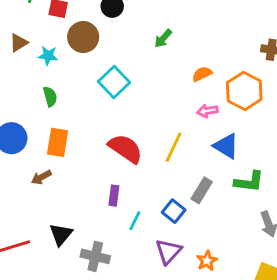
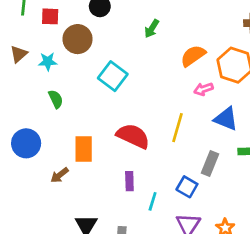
orange semicircle: (202, 74) -> (193, 56), size x1.4
orange rectangle: (58, 142) -> (84, 149), moved

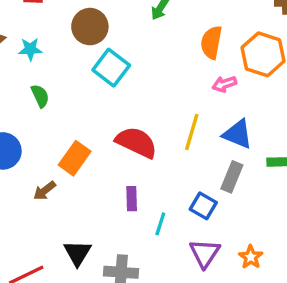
brown circle: (78, 39) -> (90, 27), moved
orange semicircle: (193, 56) -> (211, 42), turned -45
blue triangle: (226, 119) -> (238, 134), moved
orange rectangle: (84, 149) -> (75, 158), turned 35

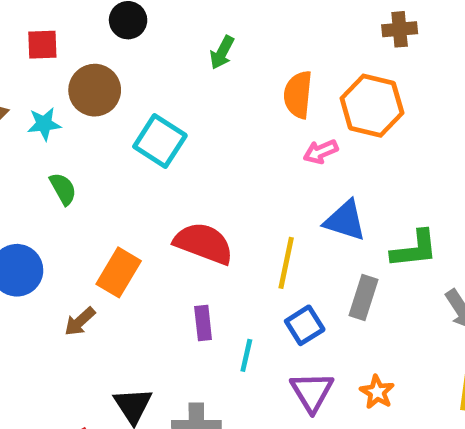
brown circle: (90, 27) -> (95, 90), moved
yellow line: (192, 132) -> (286, 263), moved
gray rectangle: (232, 177) -> (363, 298), moved
blue square: (203, 206) -> (305, 325), turned 32

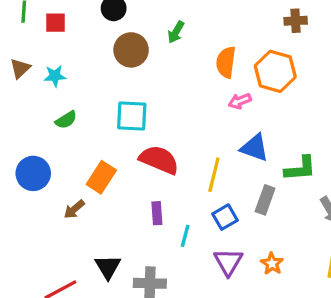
brown circle: (95, 90) -> (131, 50), moved
cyan square: (160, 141) -> (132, 116), moved, turned -32
green semicircle: (63, 189) -> (66, 120), turned 85

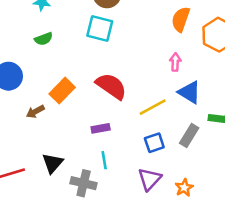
pink arrow: (240, 101) -> (175, 62), moved, turned 102
cyan square: (132, 116) -> (100, 29), moved
yellow line: (214, 175) -> (153, 107), turned 36
purple rectangle: (157, 213) -> (101, 128), turned 72
cyan line: (185, 236) -> (104, 160), moved, turned -36

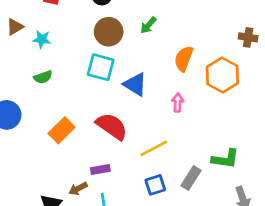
blue triangle: (189, 92) -> (135, 84), moved
brown arrow: (35, 112) -> (78, 189), moved

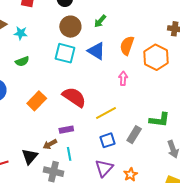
blue triangle: (135, 84) -> (96, 51), moved

